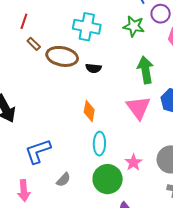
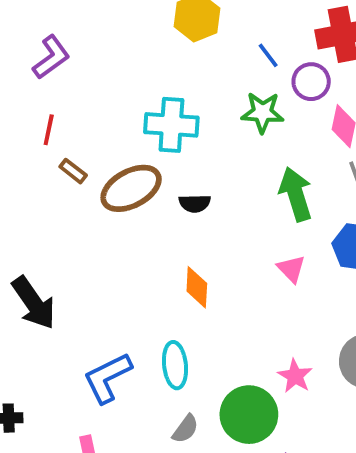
brown ellipse: (62, 56) -> (131, 188), turned -32
pink triangle: (138, 108) -> (291, 269), size x0.6
cyan ellipse: (99, 144) -> (175, 365), moved
gray semicircle: (63, 180) -> (185, 429), moved

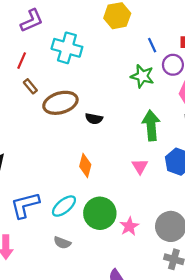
cyan cross: (171, 125) -> (67, 48), moved
cyan ellipse: (175, 365) -> (64, 206), turned 45
green circle: (249, 415) -> (100, 213), moved
gray semicircle: (185, 429) -> (62, 243), turned 63

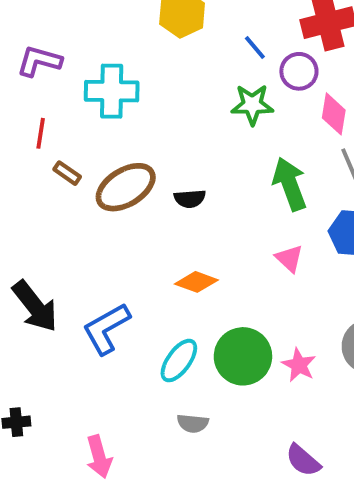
purple L-shape: (32, 21) -> (39, 61), turned -125
orange diamond: (85, 165) -> (196, 282), turned -70
blue L-shape: (25, 205) -> (106, 329), moved

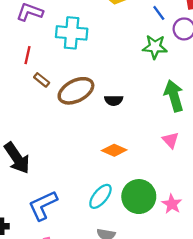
blue L-shape: (106, 329) -> (43, 205), moved

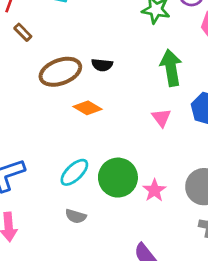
brown ellipse: (76, 91) -> (60, 72), moved
orange diamond: (114, 150) -> (87, 108), moved

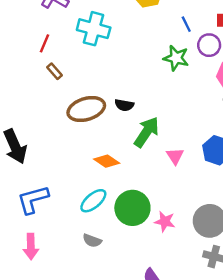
green arrow: (171, 68) -> (146, 132), moved, turned 40
orange diamond: (87, 108) -> (107, 161), moved
pink star: (154, 190) -> (165, 221), turned -30

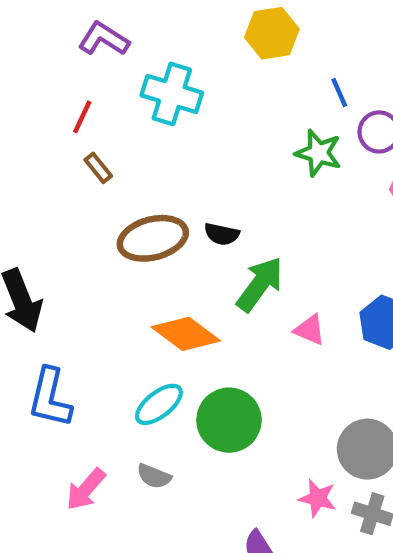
pink triangle: (175, 156) -> (310, 330), turned -36
orange diamond: (107, 161) -> (186, 334), size x1.4
blue L-shape: (33, 199) -> (50, 398), turned -64
pink star: (165, 221) -> (318, 498), moved
pink arrow: (31, 246) -> (86, 489), moved, turned 40

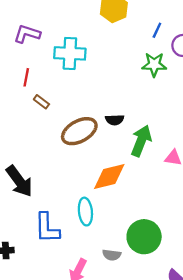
blue line: (339, 93) -> (157, 30), turned 63
orange diamond: (186, 334) -> (109, 177), turned -36
cyan ellipse: (159, 404) -> (85, 212), moved, turned -44
green circle: (229, 420) -> (144, 237), moved

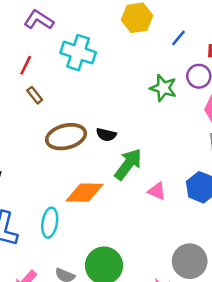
blue line: (157, 30) -> (178, 38), moved

